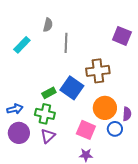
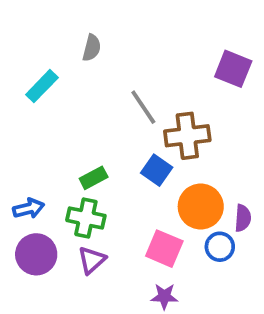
gray line: (66, 43) -> (143, 107), moved, turned -36
blue square: (72, 88) -> (157, 170), moved, size x0.7

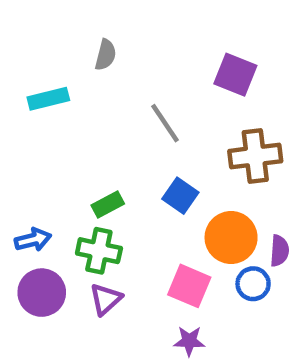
purple square: (233, 69) -> (235, 75), moved
cyan rectangle: (42, 86) -> (48, 99), turned 32
brown cross: (187, 136) -> (255, 156), moved

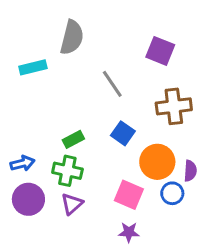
gray semicircle: (106, 55) -> (72, 37), size x1.6

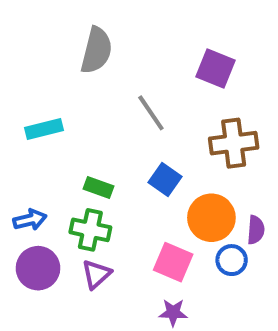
cyan rectangle: (33, 67) -> (44, 129), moved
green rectangle: (73, 139) -> (98, 187), turned 48

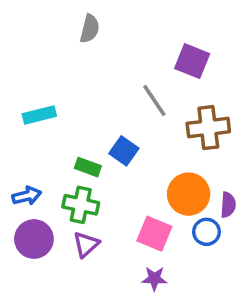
gray semicircle: (96, 50) -> (90, 29), moved, size x0.7
gray line: (151, 113) -> (154, 101), moved
blue square: (165, 179) -> (124, 151), moved

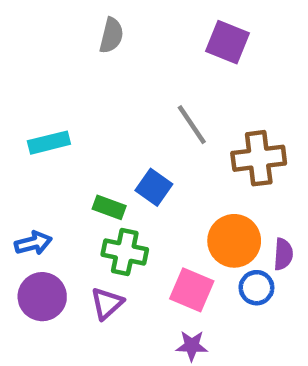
purple square: (192, 61) -> (227, 42), moved
green cross: (81, 205) -> (125, 252), moved

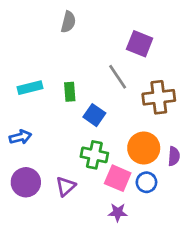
purple square: (227, 42) -> (140, 44), moved
green rectangle: (109, 207) -> (70, 92), moved, turned 66
blue arrow: (33, 243) -> (20, 137), moved
green cross: (125, 252) -> (94, 155), moved
blue circle: (256, 288) -> (146, 182), moved

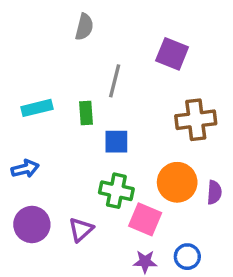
gray line: (118, 77) -> (115, 81), moved, turned 48
blue square: (94, 115) -> (116, 142), turned -35
blue circle: (146, 182) -> (187, 257), moved

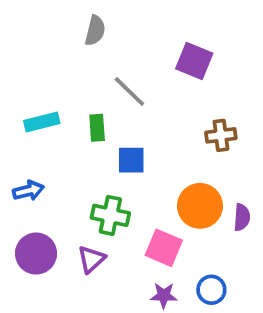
gray line: (115, 81) -> (129, 91), turned -60
brown cross: (196, 120) -> (221, 135), size x0.7
green cross: (116, 191) -> (110, 215), moved

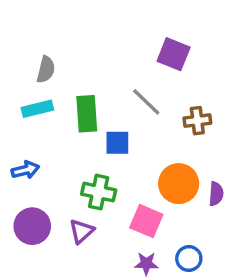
gray semicircle: (95, 30) -> (46, 70), moved
gray line: (129, 91) -> (146, 102), moved
green rectangle: (97, 128) -> (87, 114), size x1.5

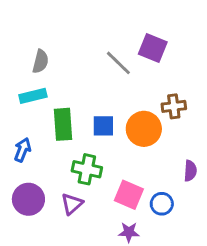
gray line: (146, 102) -> (118, 63), moved
green rectangle: (87, 114) -> (63, 124), moved
blue arrow: (25, 170) -> (22, 150), turned -55
orange circle: (179, 184) -> (144, 129), moved
blue circle: (189, 258) -> (162, 204), moved

